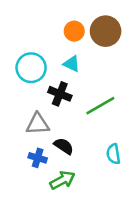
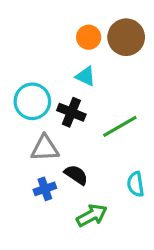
cyan circle: (31, 68) -> (32, 101), moved
blue cross: (38, 158) -> (45, 189), turned -36
green arrow: (62, 180) -> (92, 215), moved

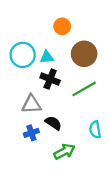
brown circle: (126, 37) -> (84, 54), moved
cyan triangle: (85, 76) -> (47, 57), moved, turned -32
cyan circle: (32, 101) -> (23, 55), moved

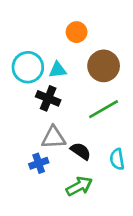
black cross: (50, 79) -> (48, 98), moved
gray triangle: (31, 104) -> (54, 138), moved
black semicircle: (53, 123) -> (81, 151), moved

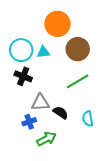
orange circle: (77, 32) -> (57, 24), size x1.6
black cross: (48, 98) -> (23, 76), moved
green arrow: (79, 186) -> (46, 139), moved

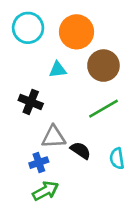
cyan circle: (21, 50) -> (28, 28), moved
green arrow: (46, 139) -> (46, 191), moved

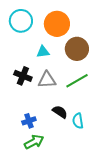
gray triangle: (54, 137) -> (47, 80), moved
cyan semicircle: (117, 158) -> (78, 121), moved

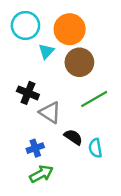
brown circle: (77, 49) -> (79, 62), moved
cyan triangle: (43, 52) -> (46, 51), moved, turned -40
gray triangle: (47, 80) -> (50, 113), moved, turned 36

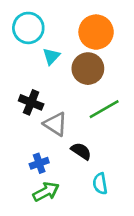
orange circle: (70, 29) -> (96, 32), moved
cyan semicircle: (95, 148) -> (100, 184), moved

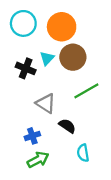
orange circle: (96, 32) -> (62, 27), moved
cyan triangle: (51, 56) -> (47, 58), moved
black cross: (31, 102) -> (26, 68), moved

